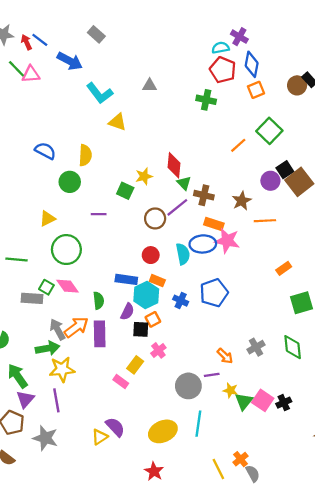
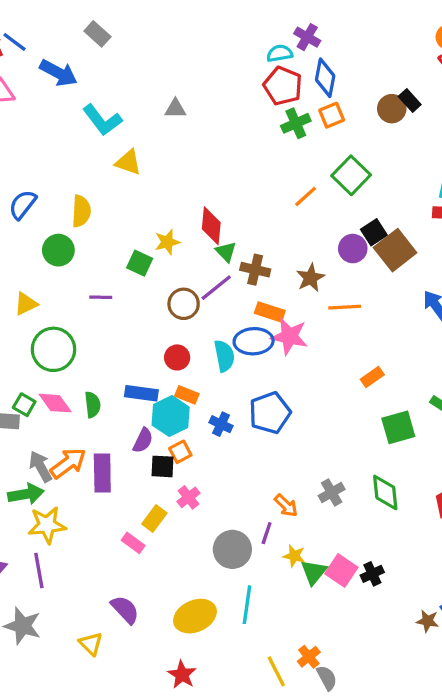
green cross: (206, 100) -> (296, 123), moved, turned -36
blue semicircle: (45, 151) -> (23, 205), turned -80
green semicircle: (99, 301) -> (93, 405), moved
purple line: (212, 375) -> (267, 533), turned -64
yellow triangle: (100, 437) -> (91, 644), moved, turned -42

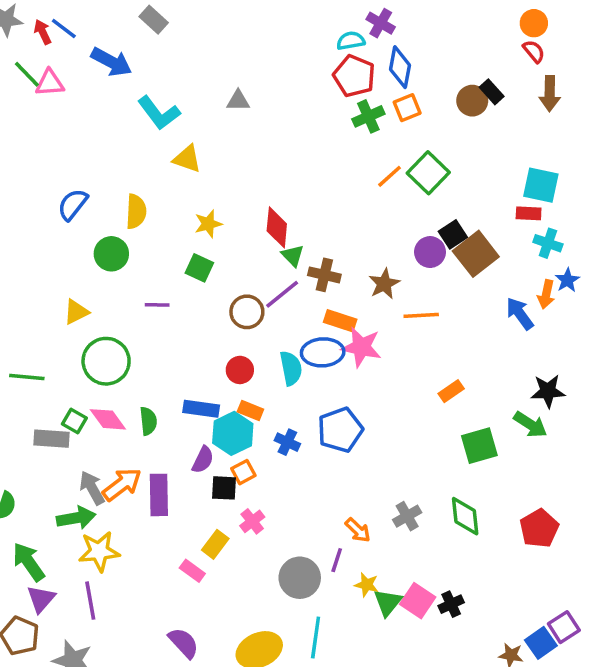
orange line: (306, 196) -> (390, 176), moved
yellow star: (167, 242) -> (208, 224), moved

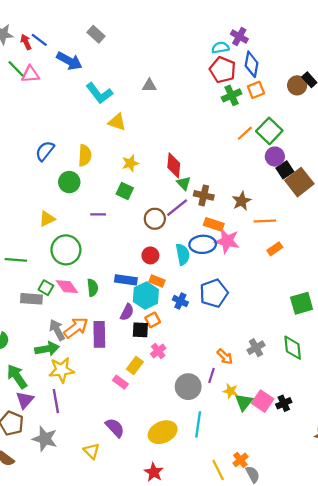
purple circle: (430, 252) -> (275, 157), moved
orange rectangle: (451, 391) -> (275, 249), moved

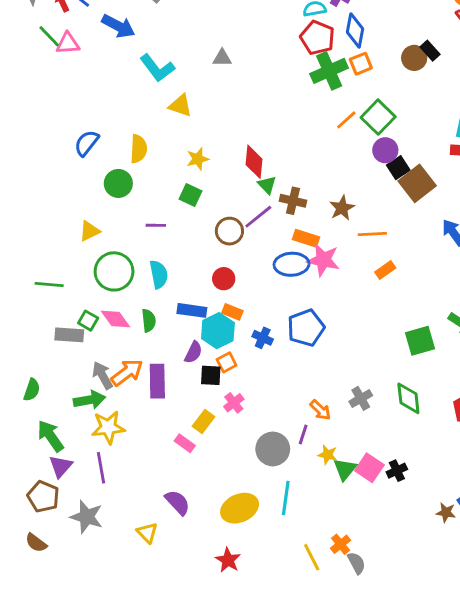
green cross: (232, 95) -> (329, 71), size x1.4
cyan semicircle: (183, 254) -> (159, 274), moved

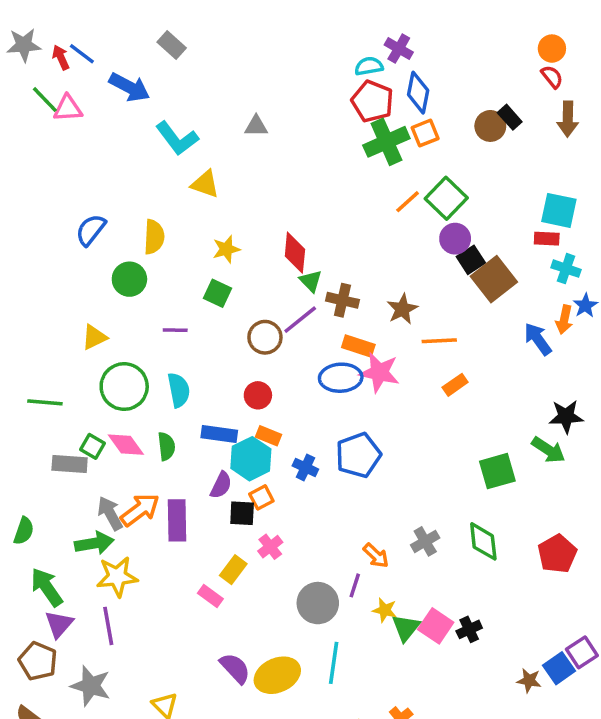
purple semicircle: (178, 502) -> (235, 668), moved

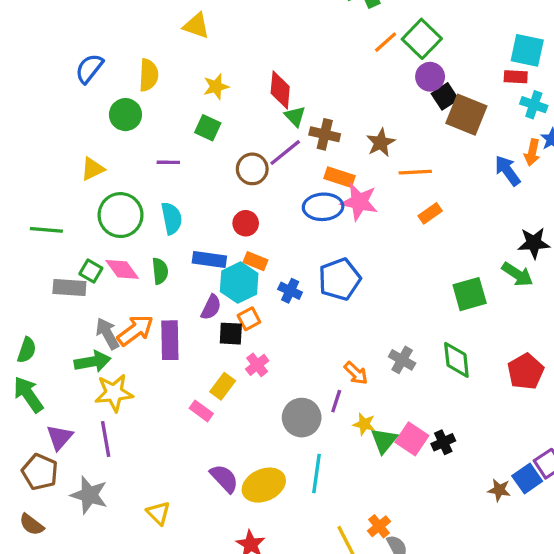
brown square: (494, 279) -> (466, 115), turned -30
gray cross: (425, 541) -> (402, 360), turned -30
green arrow: (47, 587) -> (28, 394), moved

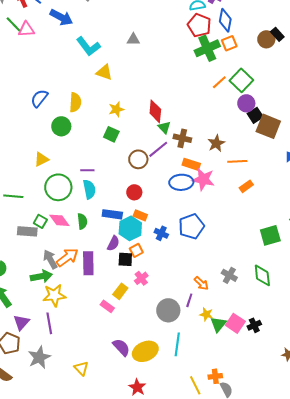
purple line: (168, 162) -> (87, 170), moved
gray star: (89, 495) -> (39, 357), turned 30
orange cross: (379, 526) -> (215, 376), turned 32

